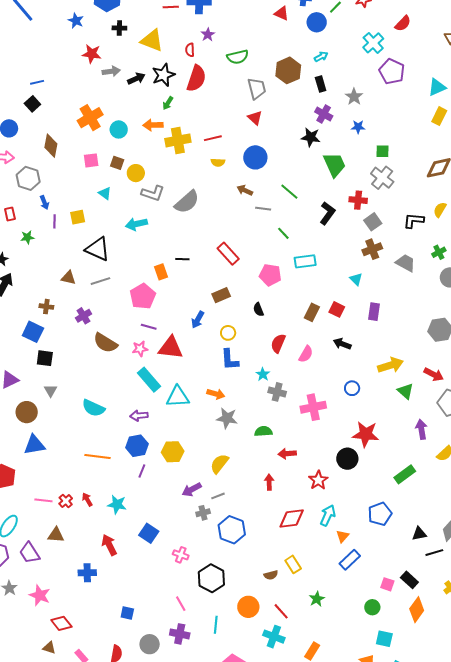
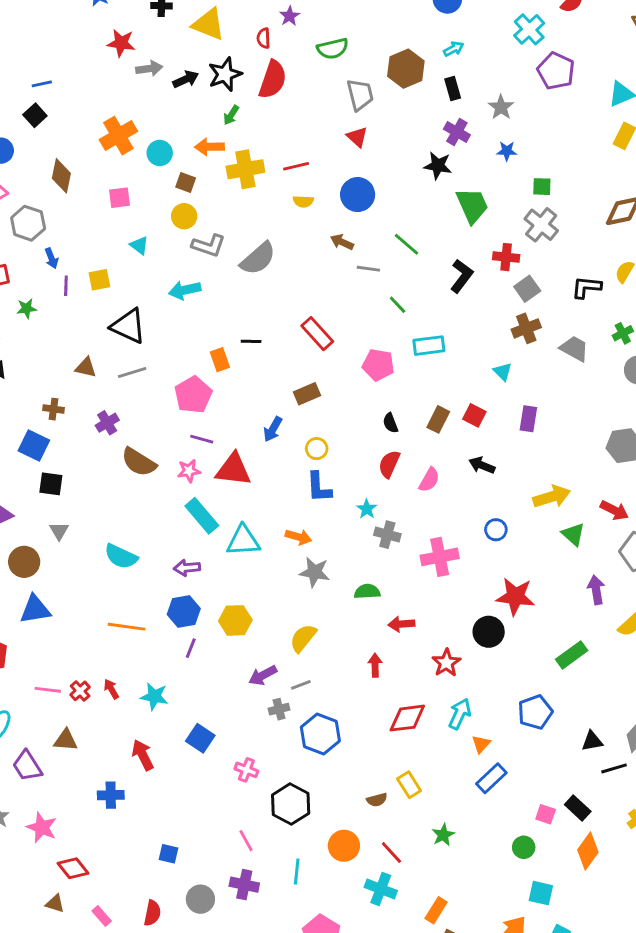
brown square: (117, 163) -> (186, 183), moved
black semicircle: (258, 310) -> (390, 423), moved

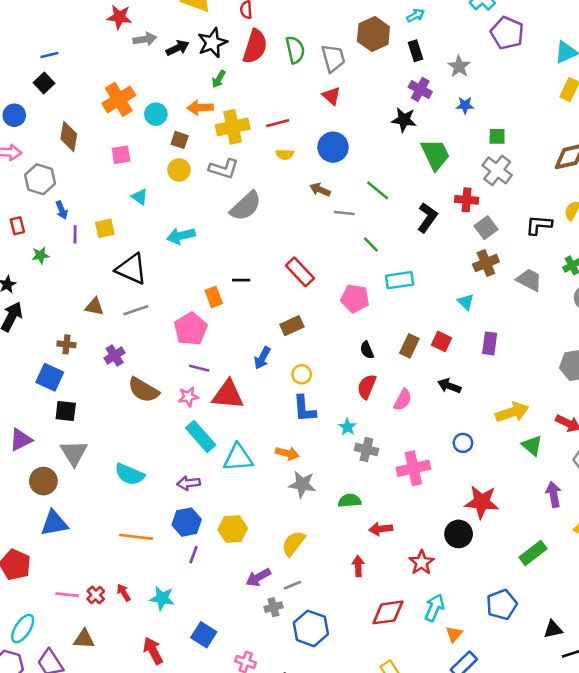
green semicircle: (333, 49) -> (295, 50), moved, turned -88
gray L-shape: (209, 246) -> (224, 169), moved
gray triangle: (59, 531) -> (74, 453), size x1.6

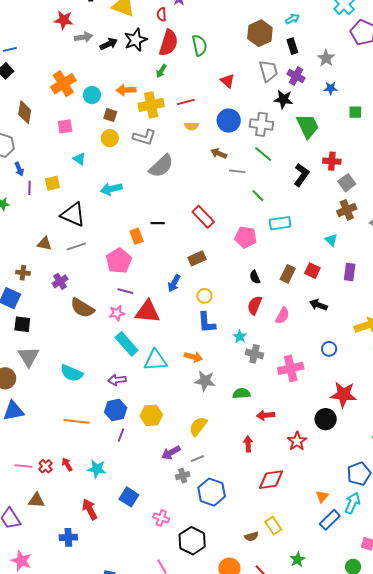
gray trapezoid: (333, 58) -> (268, 71), moved
green arrow: (219, 79) -> (161, 71), moved
gray cross: (497, 170) -> (261, 124), moved, turned -30
cyan arrow: (434, 608) -> (353, 503), moved

